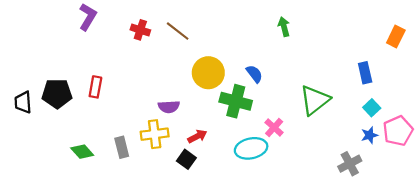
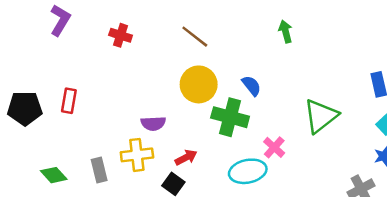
brown line: (178, 31) -> (195, 37), moved

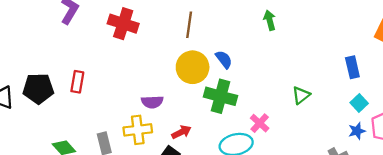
red cross: (121, 35) -> (123, 24), size x1.5
brown line: (195, 37) -> (189, 25), turned 60
blue semicircle: (251, 86) -> (224, 59), moved
green triangle: (321, 116) -> (301, 95), size x0.6

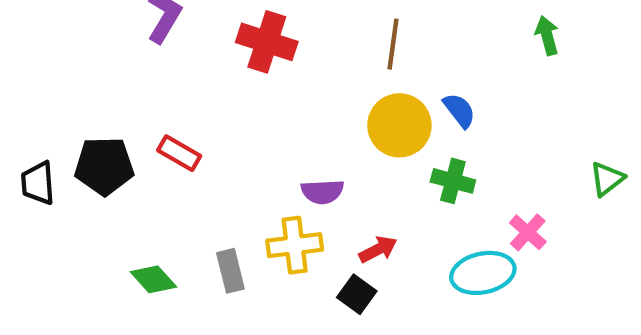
red rectangle: (77, 82) -> (179, 153), turned -70
green cross: (220, 96) -> (453, 181), size x0.7

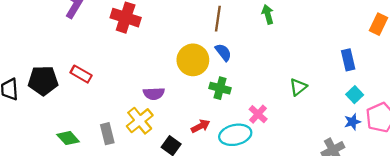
brown line: (393, 44) -> (218, 19), moved
yellow cross: (295, 245) -> (140, 121), turned -32
red arrow: (378, 249) -> (201, 126), moved

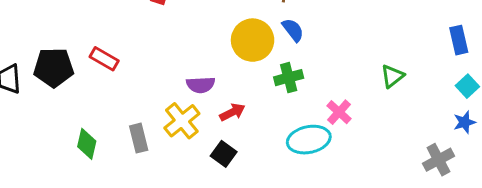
green cross: (220, 88) -> (289, 78), turned -30
red arrow: (201, 126) -> (232, 112), moved
green diamond: (68, 138) -> (87, 144), turned 55

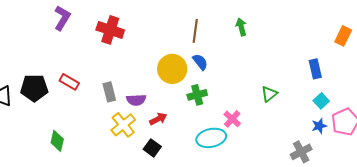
gray rectangle: (139, 138) -> (109, 92), moved

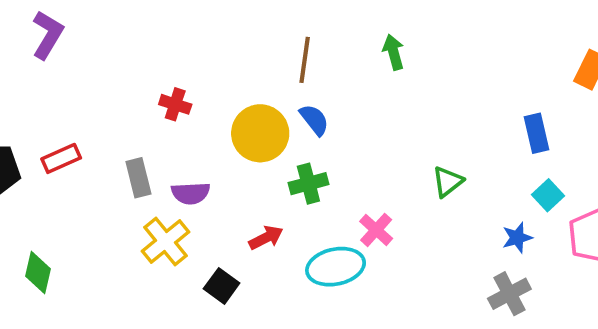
red cross: (110, 30) -> (175, 104), moved, size x0.6
red rectangle: (69, 82) -> (61, 158), turned -54
red arrow: (158, 119) -> (266, 238), moved
blue star: (319, 126) -> (517, 238), moved

